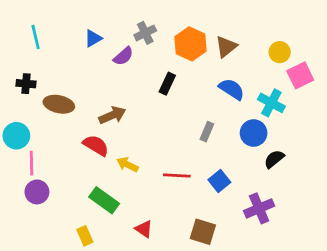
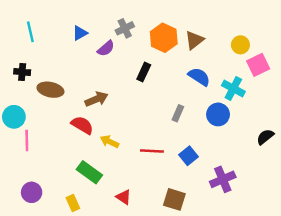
black semicircle: (274, 159) -> (265, 137), moved
purple circle: (37, 192) -> (32, 192), moved

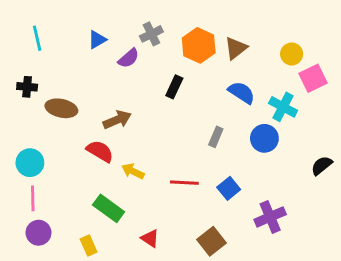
cyan circle: (14, 117) -> (30, 163), moved
pink line: (27, 140) -> (33, 198), moved
brown square: (174, 199) -> (212, 241), turned 35

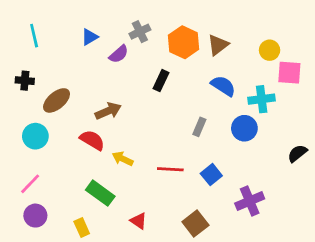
pink square: (313, 78) -> (289, 73), turned 30
cyan cross: (283, 107) -> (262, 99), turned -35
brown ellipse: (61, 108) -> (57, 100), turned -52
cyan circle: (30, 163) -> (35, 136), moved
pink line: (33, 198) -> (30, 184), turned 45

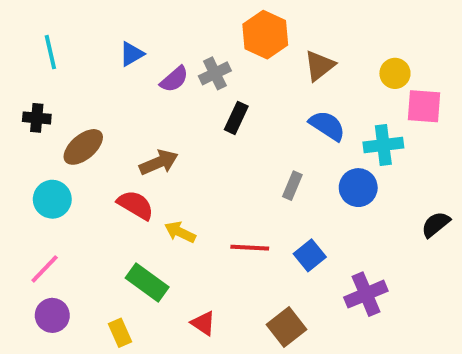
gray cross: (140, 32) -> (215, 73), moved
orange hexagon: (184, 42) -> (265, 35), moved

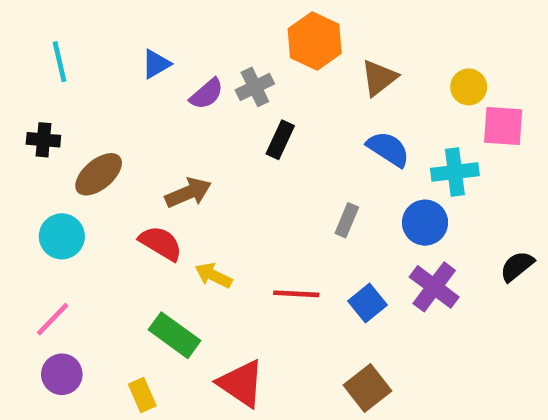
purple cross: (366, 294) -> (434, 287), moved, turned -30
red triangle: (203, 323) -> (241, 383), size x1.6
brown square: (287, 327) -> (368, 388), moved

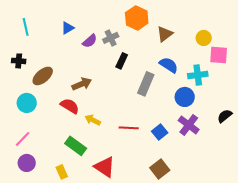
gray rectangle: (347, 220) -> (146, 84), moved, size x1.6

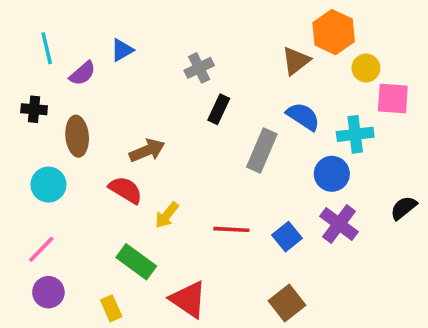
orange hexagon: (137, 18) -> (334, 32), moved
purple semicircle: (90, 41) -> (83, 73), moved
brown ellipse: (43, 76) -> (77, 136), turned -55
yellow arrow: (93, 120) -> (167, 215), turned -77

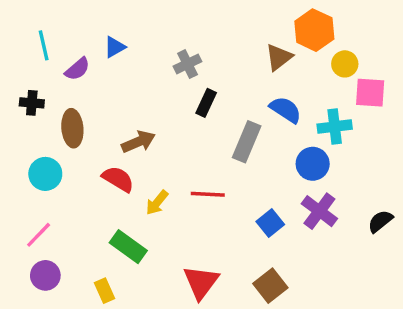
black semicircle: (404, 208) -> (380, 221), moved
red line: (231, 229) -> (208, 194), moved
red triangle: (188, 299) -> (201, 282), moved, turned 33

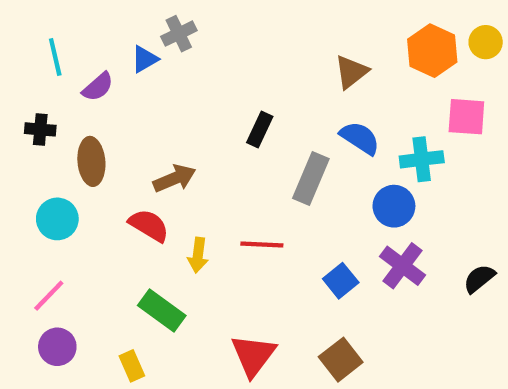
orange hexagon: (314, 30) -> (432, 51), moved
gray cross: (187, 64) -> (179, 34), moved
yellow circle: (345, 64) -> (486, 42), moved
yellow arrow: (157, 203) -> (198, 255), turned -32

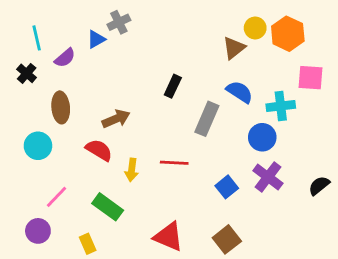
yellow circle: (486, 42) -> (255, 28), moved
black cross: (40, 129) -> (27, 73), moved, turned 36
pink line: (49, 296) -> (56, 197), moved
red triangle: (253, 355) -> (169, 237), turned -44

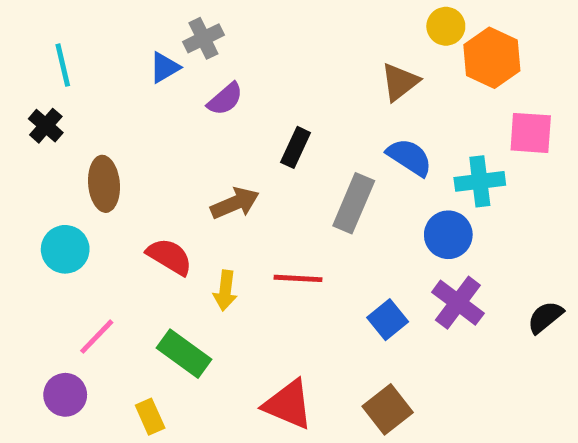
yellow circle: (255, 28) -> (446, 26), moved
purple semicircle: (65, 58) -> (225, 99), moved
brown arrow: (116, 119) -> (235, 203), moved

